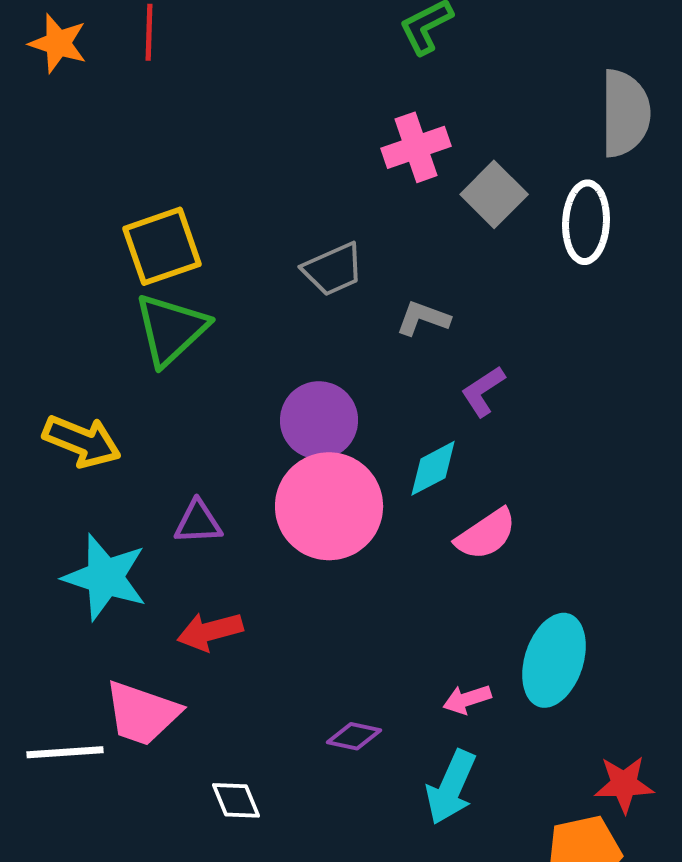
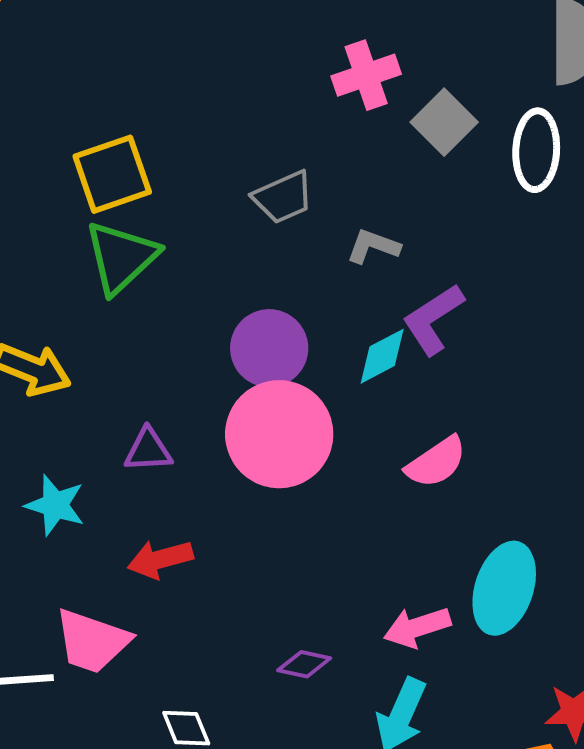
purple L-shape: (483, 391) -> (433, 319), size x1.4
cyan diamond: (433, 468) -> (382, 356), moved
cyan star: (105, 577) -> (55, 505), size x0.7
pink arrow: (467, 699) -> (417, 627), size x1.4

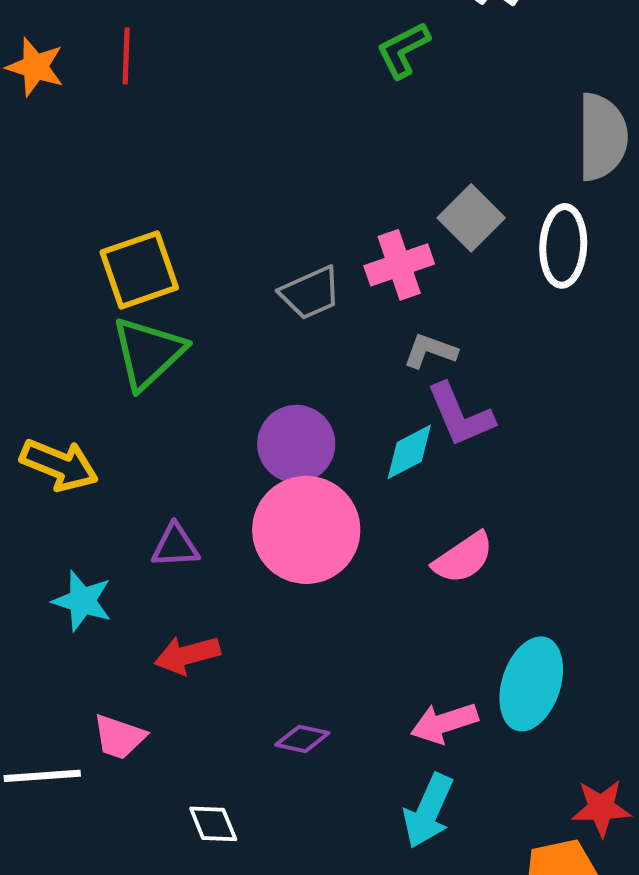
pink cross: (366, 75) -> (399, 265), moved
gray L-shape: (373, 246) -> (430, 351), moved
purple L-shape: (433, 319) -> (460, 415), turned -80
pink trapezoid: (92, 641) -> (119, 737), size x0.7
purple diamond: (304, 664) -> (302, 739), moved

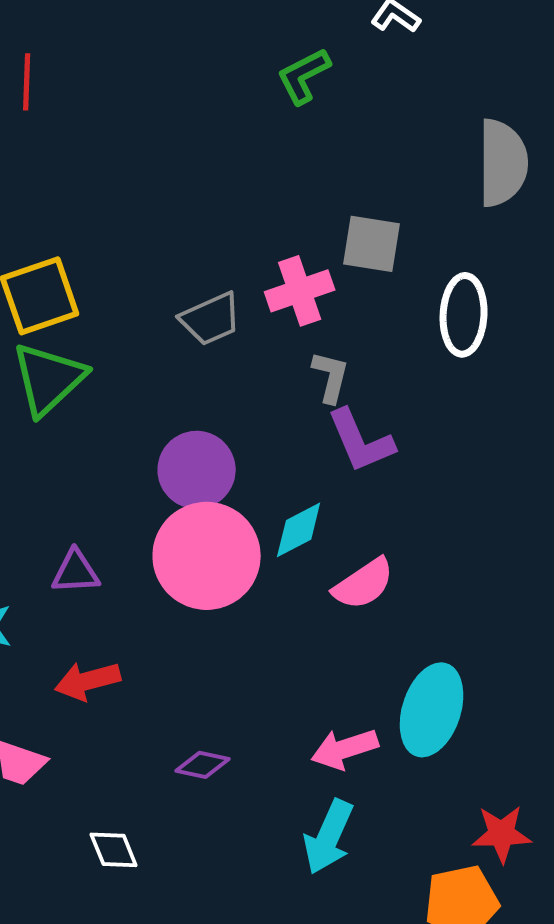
gray square: (471, 218) -> (372, 244), turned -36
white ellipse: (563, 246) -> (464, 315), moved
gray L-shape: (430, 351) -> (331, 377), turned 84
cyan diamond: (409, 452) -> (299, 530), moved

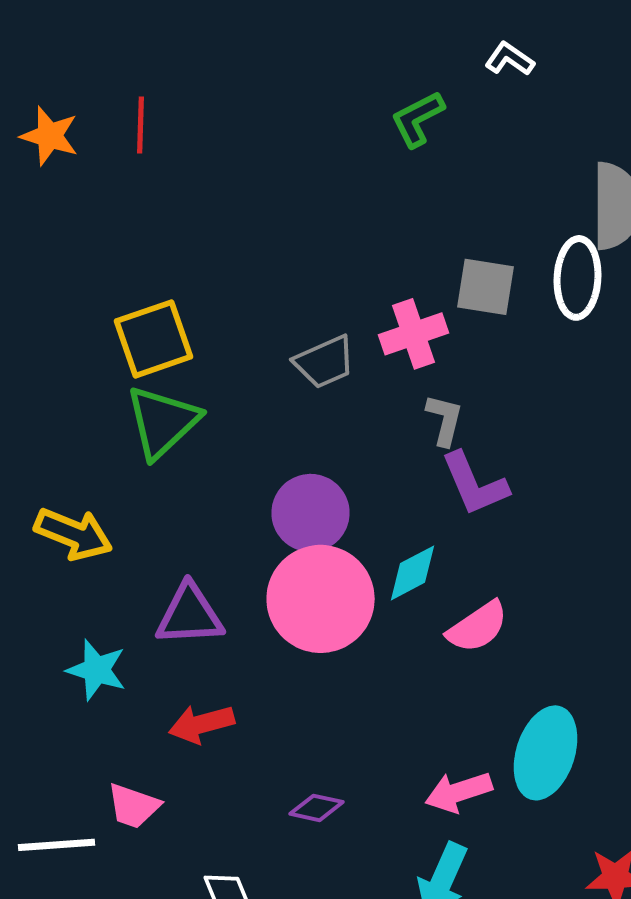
white ellipse: (464, 315) -> (578, 278), moved
purple triangle: (76, 572) -> (190, 615), size x1.4

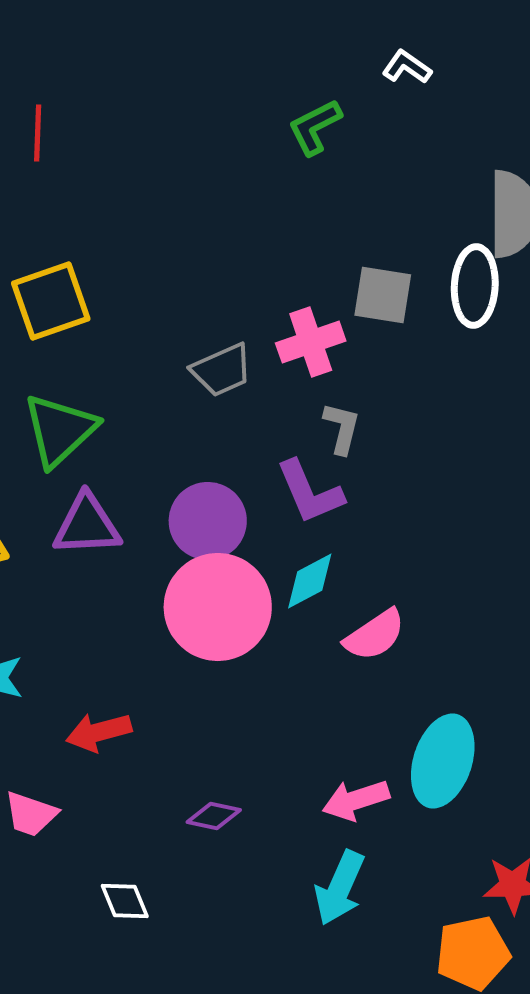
yellow square: (154, 339) -> (51, 301), moved
purple L-shape: (474, 484) -> (310, 492), moved
purple triangle: (190, 615) -> (87, 525), moved

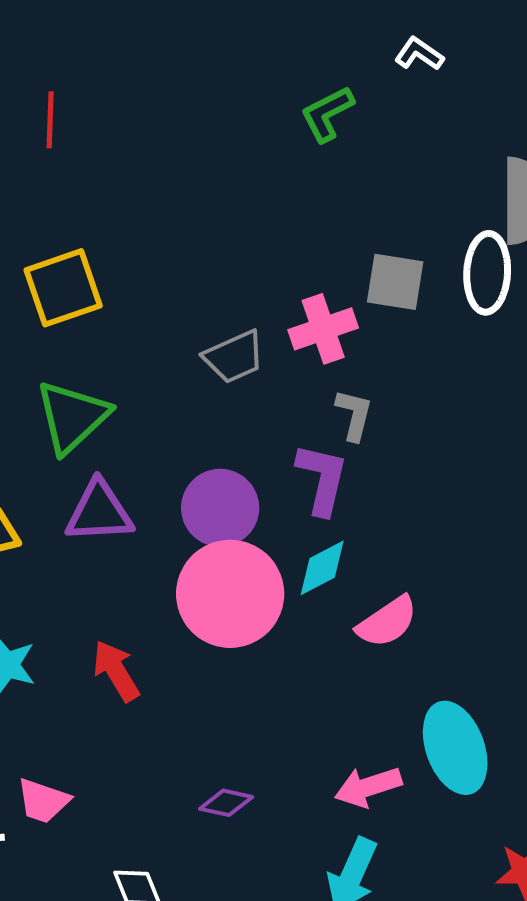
purple L-shape: (310, 492) -> (322, 479), turned -144
red arrow: (99, 732) -> (116, 671), moved, turned 74
cyan ellipse: (443, 761) -> (455, 748), turned -38

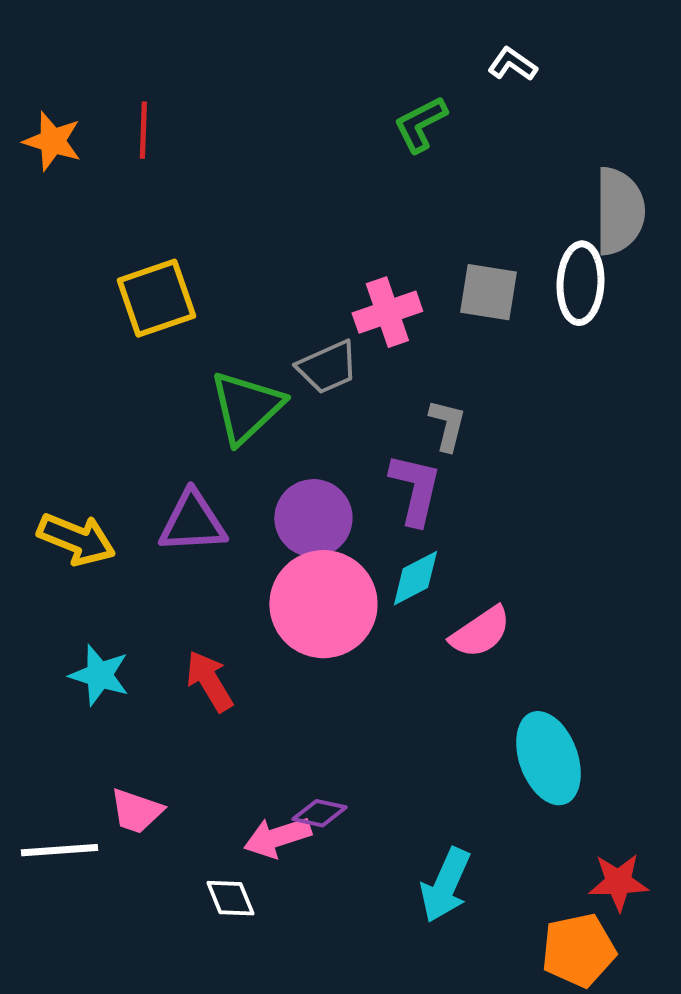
pink cross: (323, 329) -> (387, 312), moved
green triangle: (72, 417) -> (246, 407), moved
pink arrow: (368, 787) -> (277, 837), moved

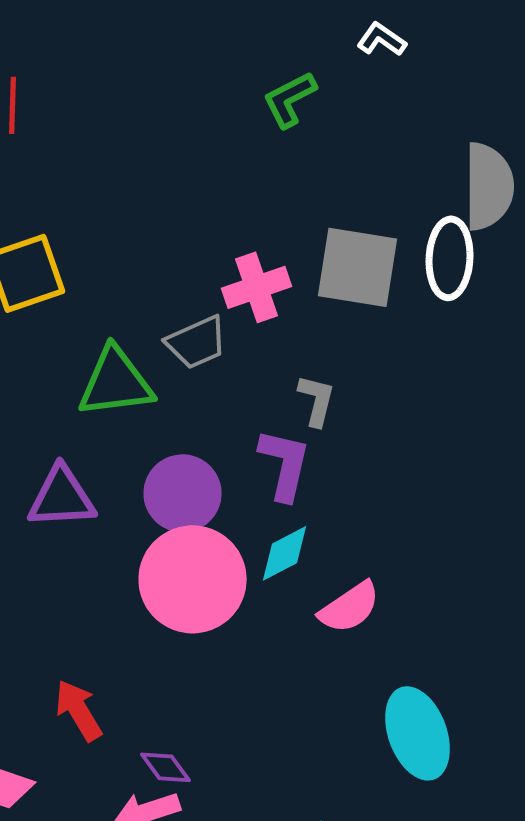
gray square: (488, 292) -> (358, 267), size x1.4
green triangle: (246, 407) -> (116, 382), turned 36
red arrow: (209, 681) -> (78, 710), moved
purple diamond: (319, 813) -> (166, 767), moved, turned 42

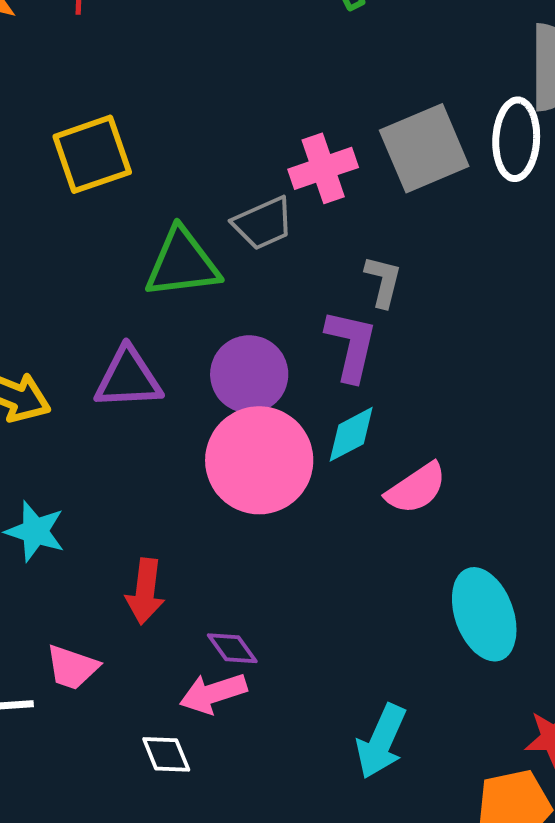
gray square: (358, 267) -> (424, 148), turned -32
red arrow: (78, 710) -> (145, 591), turned -142

